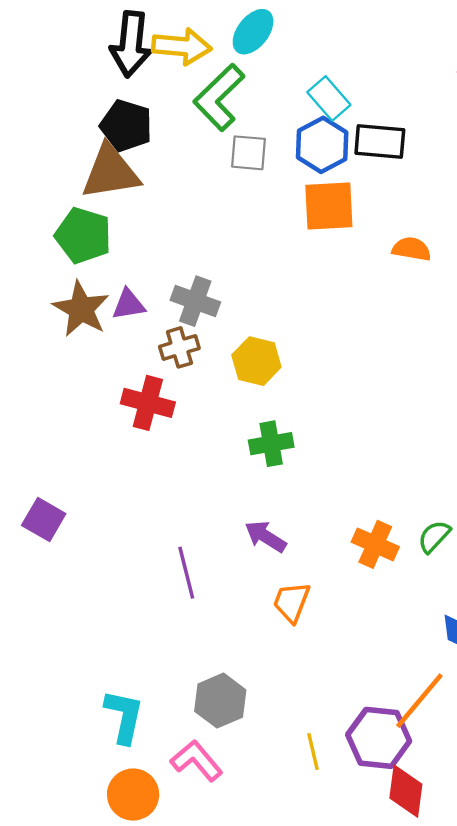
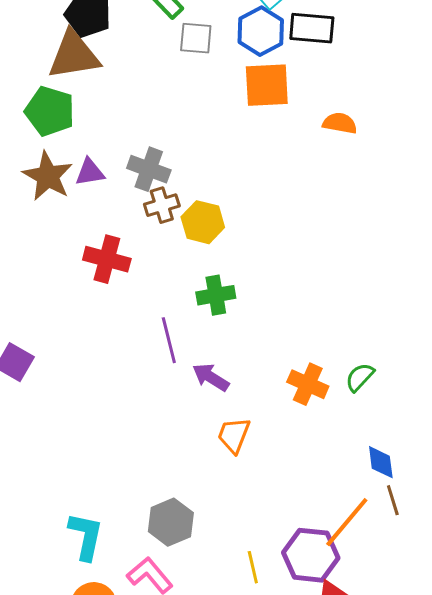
brown cross: (179, 347) -> (162, 205), moved
purple line: (186, 573) -> (169, 340), moved

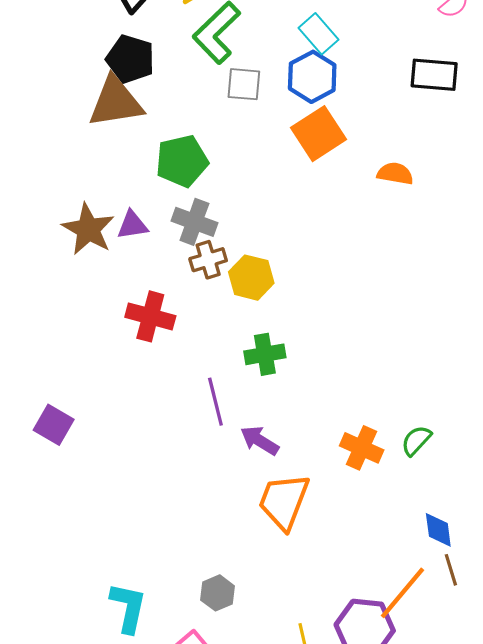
black rectangle: (312, 28) -> (434, 75), moved
orange square: (267, 85) -> (318, 134), turned -30
green pentagon: (50, 111) -> (182, 161), moved, turned -30
orange trapezoid: (234, 435) -> (284, 501), size x1.5
gray hexagon: (171, 522) -> (218, 593), size x0.7

